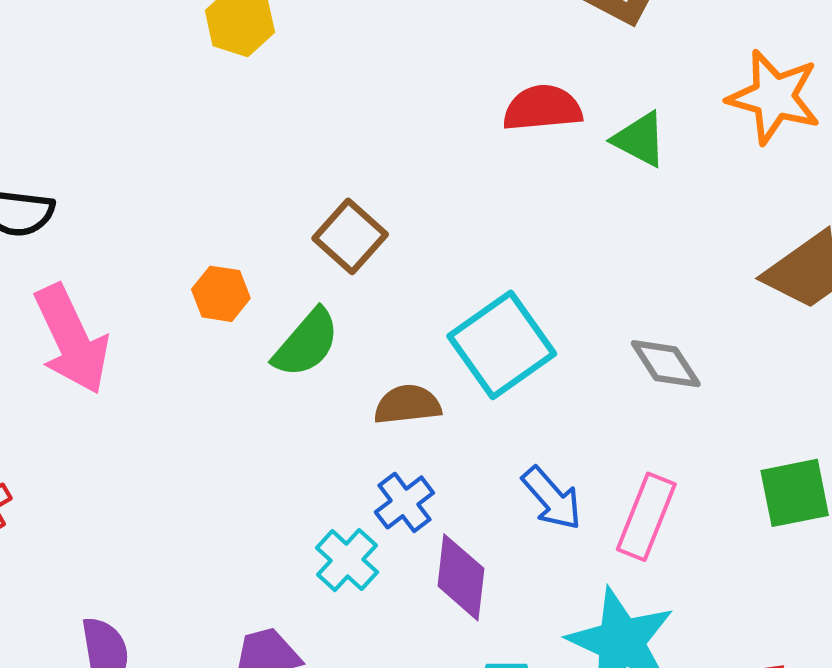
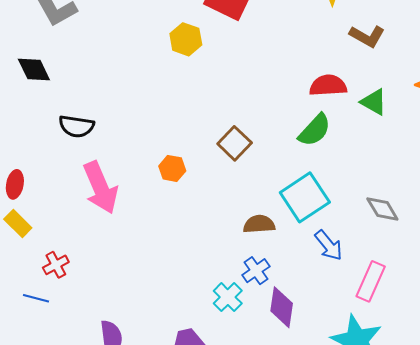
green semicircle: (306, 343) -> (315, 130), moved
blue arrow: (552, 498) -> (329, 245), moved

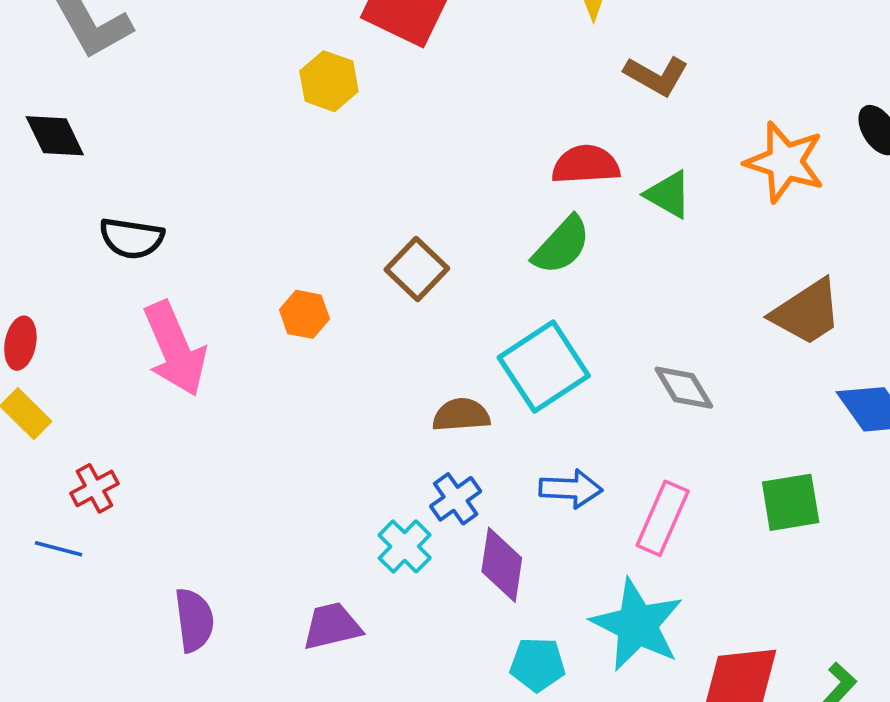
blue arrow: (329, 245) -> (571, 489), moved, turned -48

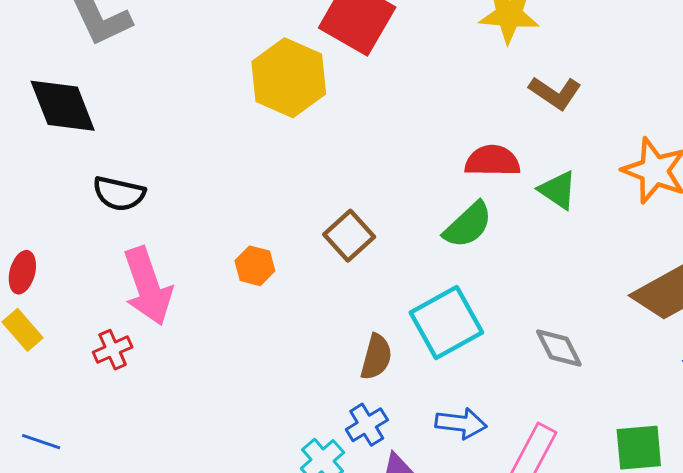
yellow hexagon: (329, 81) -> (289, 78), size x1.6
black diamond: (55, 136) -> (63, 106), size x1.4
brown semicircle: (461, 415) -> (376, 357), turned 105
red cross: (94, 488) -> (113, 350), moved

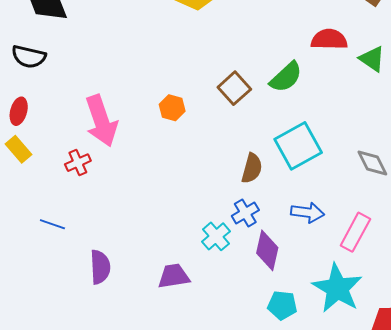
black semicircle: (119, 194) -> (29, 57), moved
green semicircle: (468, 225) -> (286, 77), moved
blue line: (41, 442) -> (52, 224), moved

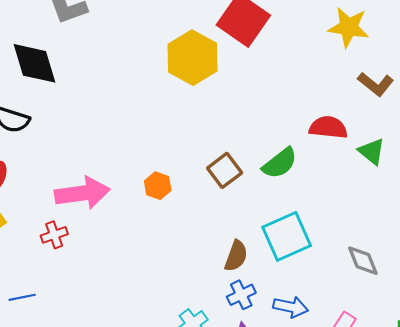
pink arrow: (101, 121) -> (82, 193), turned -84
blue cross: (245, 213) -> (241, 295), moved
blue line: (52, 224) -> (22, 297), turned -35

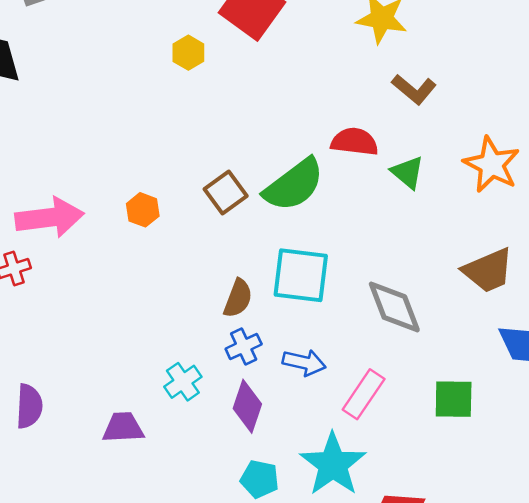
yellow hexagon: (192, 58) -> (188, 53), size x0.5
green semicircle: (280, 163) -> (294, 185), size x1.4
cyan square: (287, 236) -> (301, 275), turned 30
gray diamond: (363, 261) -> (394, 307), size x1.4

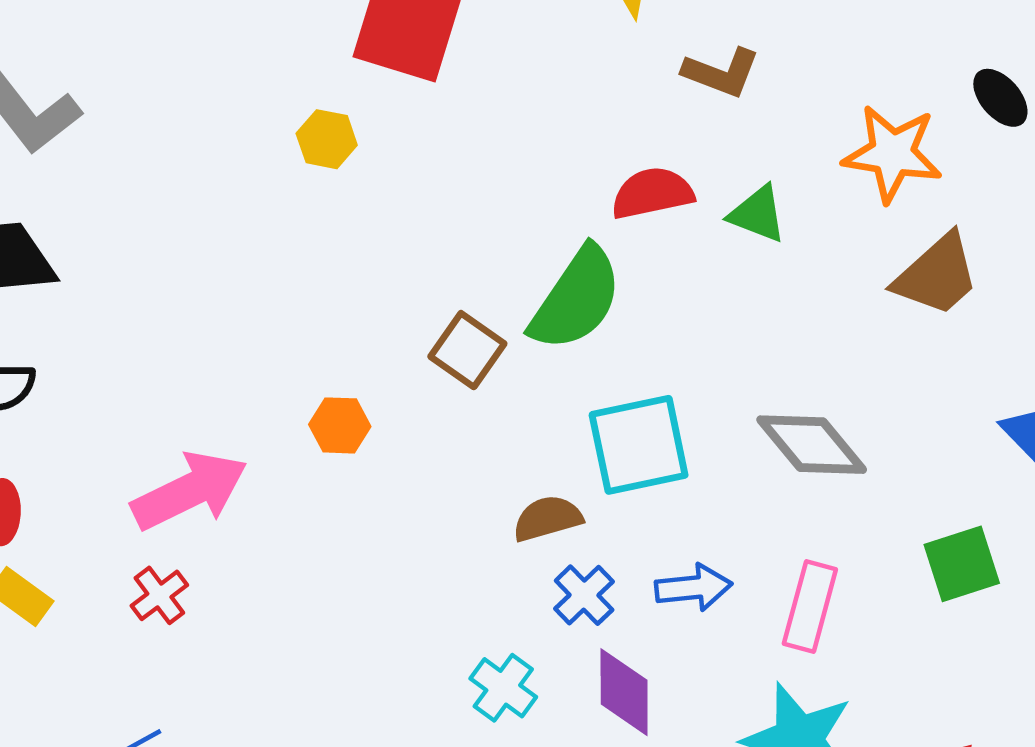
brown trapezoid: (488, 270) -> (937, 275), moved
brown semicircle: (238, 298) -> (548, 518), turned -108

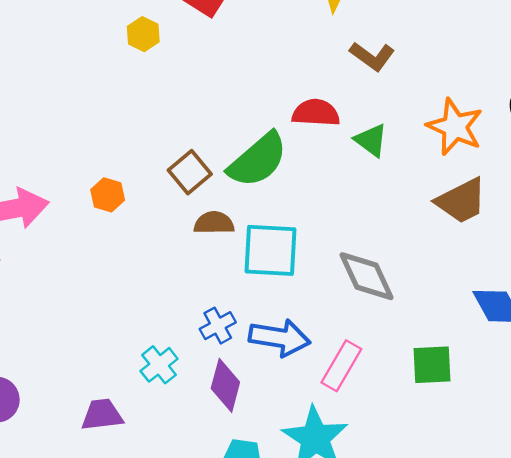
brown semicircle: (548, 518) -> (214, 223), moved
blue arrow: (694, 588) -> (280, 338), size x1.4

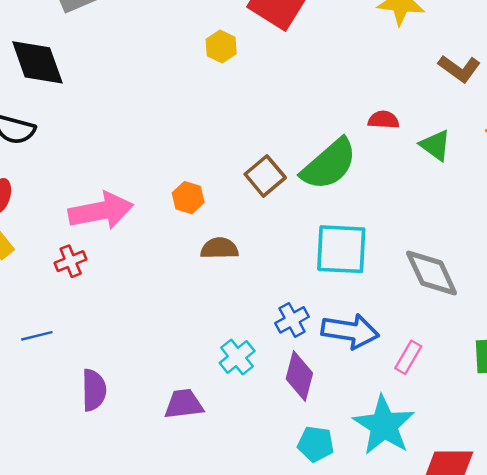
brown L-shape: (372, 56) -> (459, 69), moved
red semicircle: (316, 113) -> (383, 120), size x0.7
brown semicircle: (214, 223) -> (219, 248), moved
pink rectangle: (341, 366) -> (408, 357), size x0.7

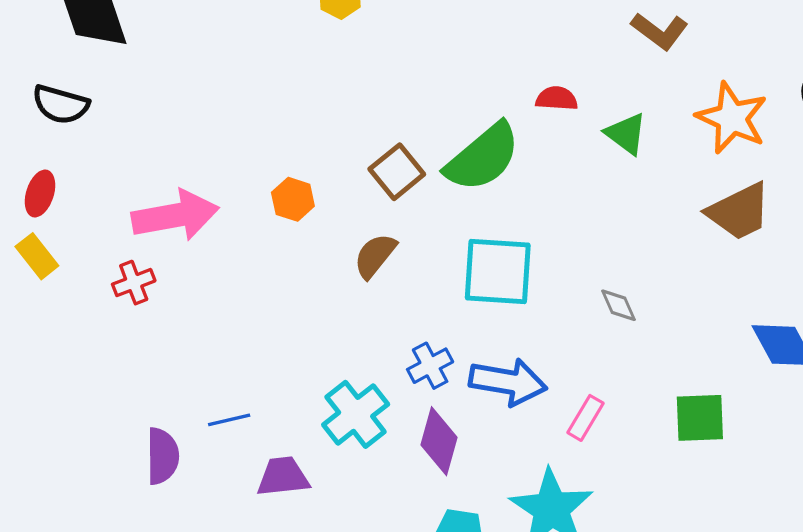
brown semicircle: (219, 248) -> (375, 256), moved, turned -51
gray diamond: (432, 273) -> (618, 305), size x0.5
blue line: (37, 336) -> (229, 420), moved
cyan cross: (237, 357) -> (356, 414), size x1.4

